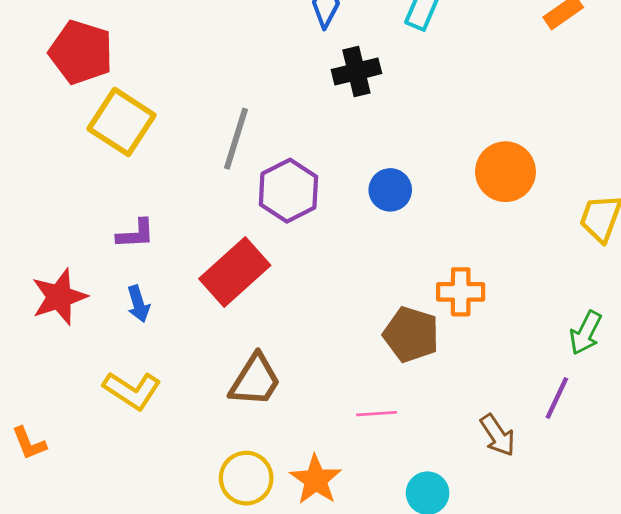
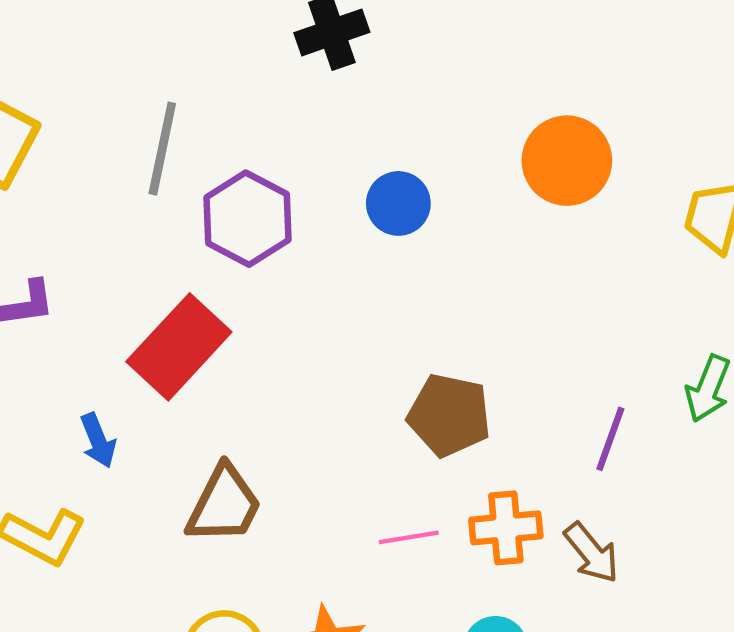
orange cross: (461, 292) -> (506, 528), moved
blue arrow: (138, 304) -> (98, 440), moved
purple line: (557, 398) -> (610, 439), moved

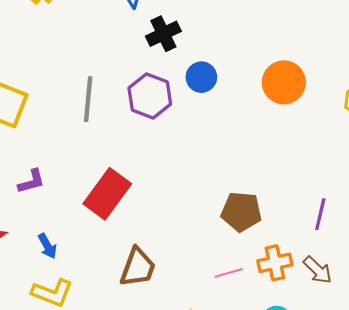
blue circle: (398, 203) -> (201, 77), moved
purple hexagon: (247, 219) -> (150, 96), moved
blue arrow: (98, 440) -> (47, 246), moved

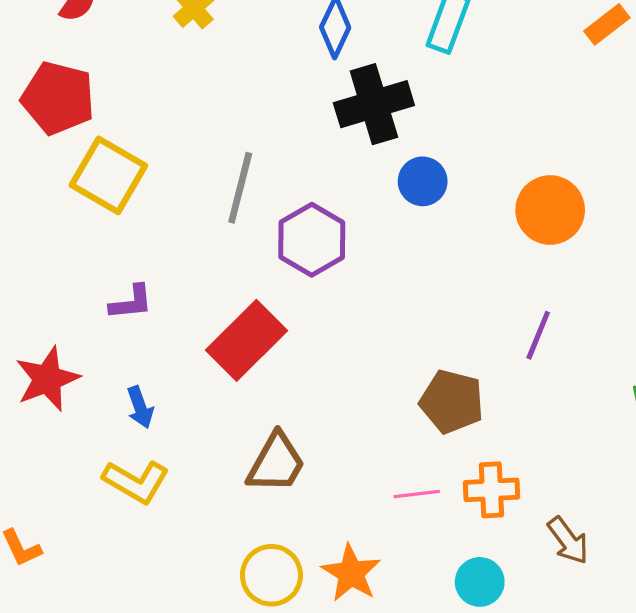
black cross: (163, 34) -> (374, 104), size x1.4
purple hexagon: (150, 96) -> (312, 240), moved
purple line: (320, 214) -> (538, 335), moved
brown arrow: (318, 270) -> (568, 541), moved

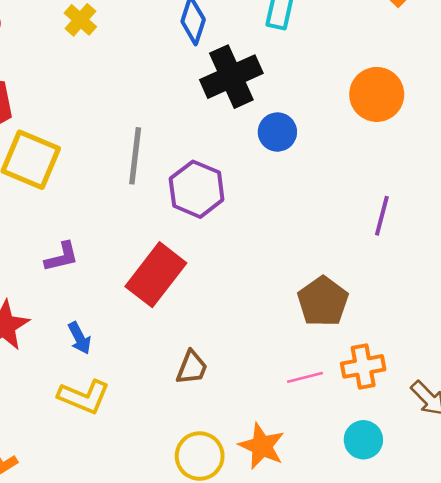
orange circle: (550, 210) -> (377, 94), moved
purple line: (538, 335) -> (382, 216), moved
brown pentagon: (452, 402) -> (323, 301), turned 30
brown trapezoid: (276, 463) -> (192, 368), size x0.7

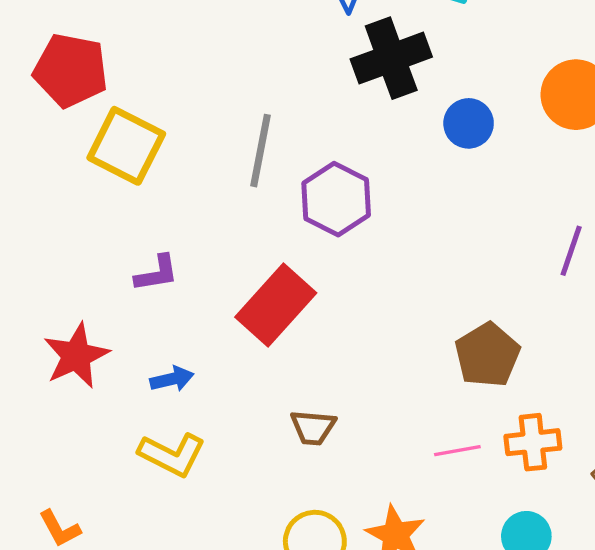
blue circle: (277, 132) -> (469, 123), moved
blue arrow: (79, 338) -> (172, 379), turned -80
brown trapezoid: (192, 368) -> (313, 427), turned 69

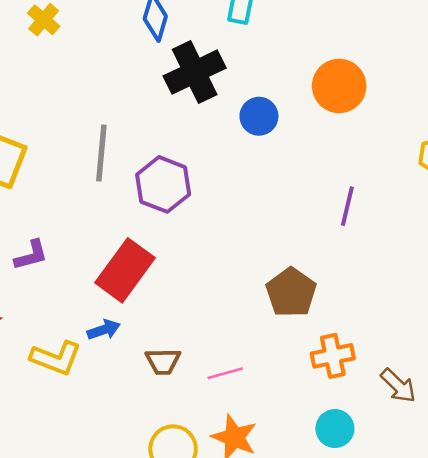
blue arrow: (172, 379) -> (104, 330), moved
pink line: (457, 451) -> (225, 373), moved
yellow L-shape: (172, 455) -> (56, 358), moved

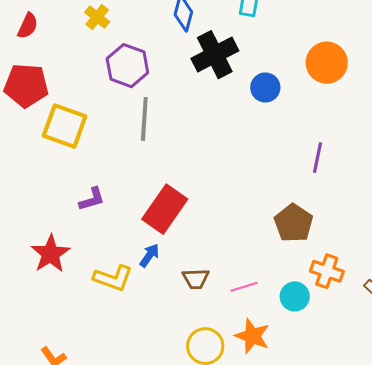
purple hexagon: (163, 184) -> (127, 66), moved
purple line: (347, 206) -> (317, 158), moved
blue arrow: (104, 330) -> (149, 255), turned -35
orange cross: (333, 356) -> (327, 271), turned 32
cyan circle: (335, 429) -> (295, 296), moved

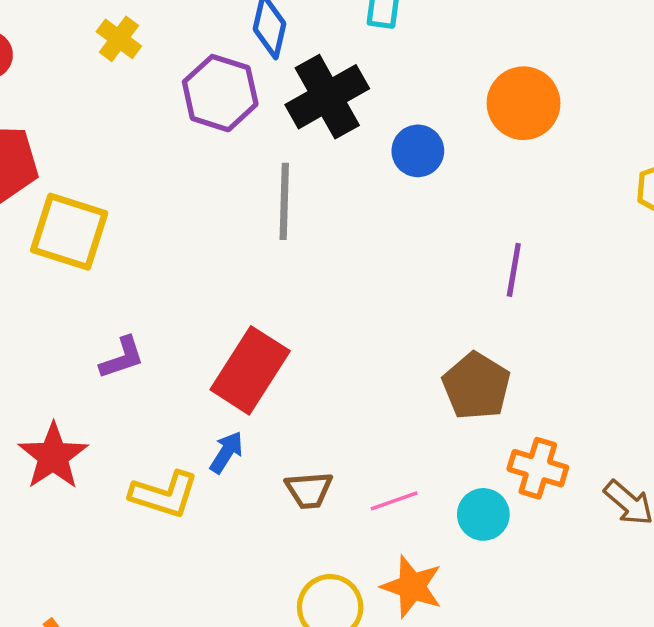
purple hexagon: (127, 66) -> (220, 93), moved
gray line: (144, 119) -> (284, 201), moved

